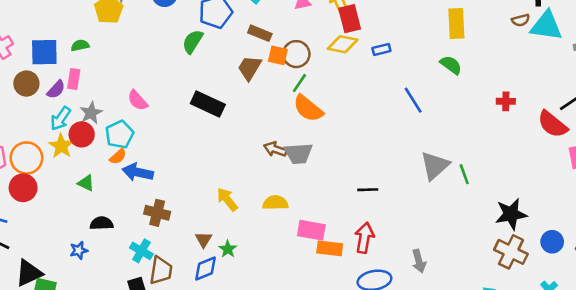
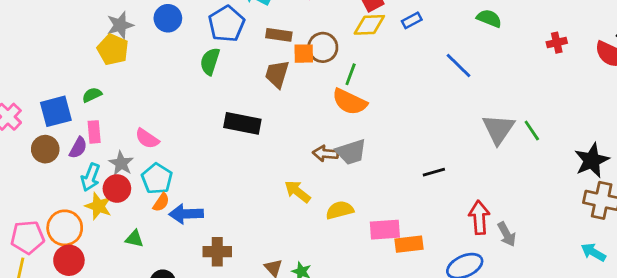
green line: (299, 83) -> (351, 74), moved
pink semicircle: (138, 100) -> (147, 139), moved
yellow arrow: (227, 199) -> (298, 192), moved
red arrow: (364, 238) -> (479, 217), moved

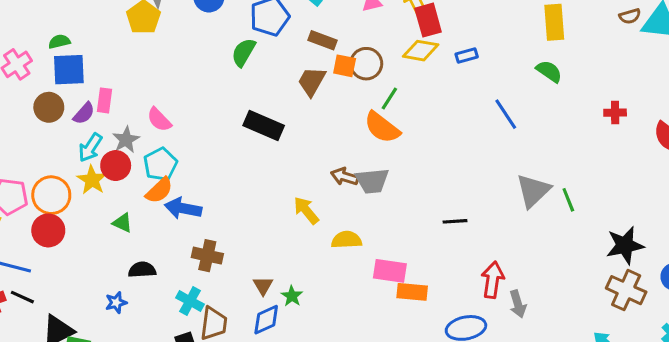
green semicircle: (92, 95) -> (59, 42), moved
orange semicircle: (161, 202) -> (159, 190), size x1.4

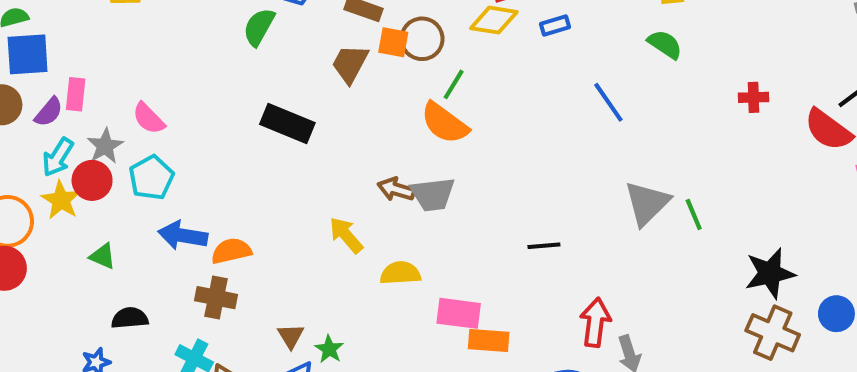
orange semicircle: (159, 190) -> (231, 251), moved, turned -148

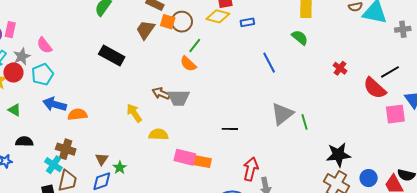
red cross: (754, 97) -> (340, 68), turned 32
orange semicircle: (445, 123) -> (188, 64), size x0.7
brown cross: (216, 298) -> (66, 149), moved
orange rectangle: (489, 340) -> (201, 161), moved

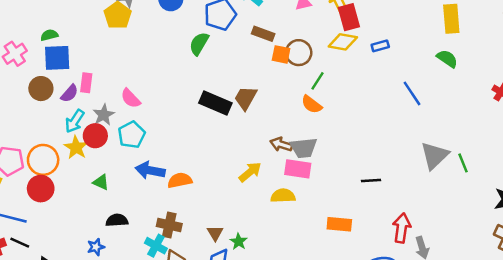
brown trapezoid: (145, 30) -> (246, 98), moved
yellow arrow: (134, 113) -> (250, 172), turned 90
pink rectangle: (185, 157) -> (298, 169), moved

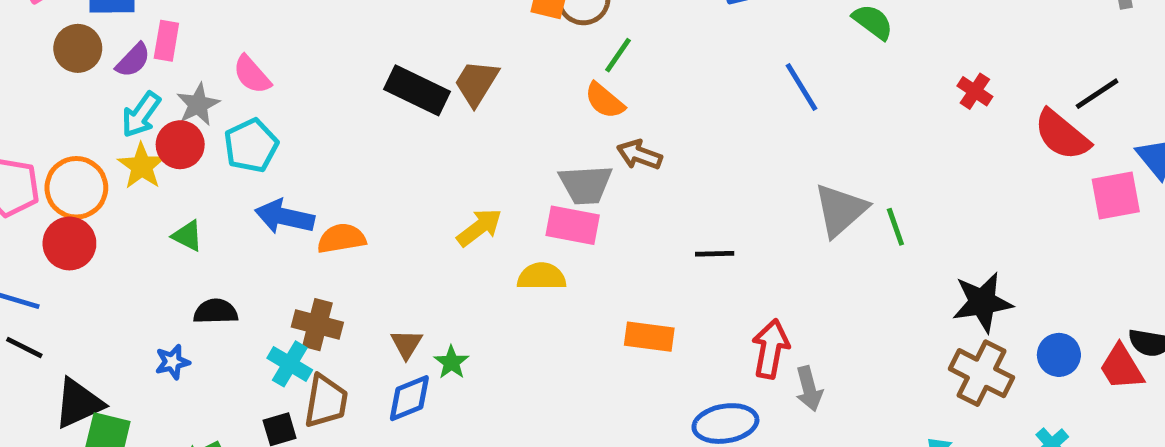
brown arrow: (281, 144) -> (639, 155), moved

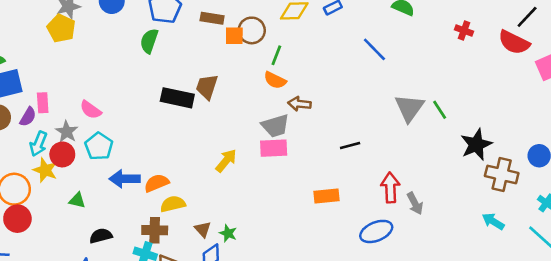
yellow semicircle: (541, 277) -> (173, 204), moved
black star: (982, 302) -> (476, 145), moved

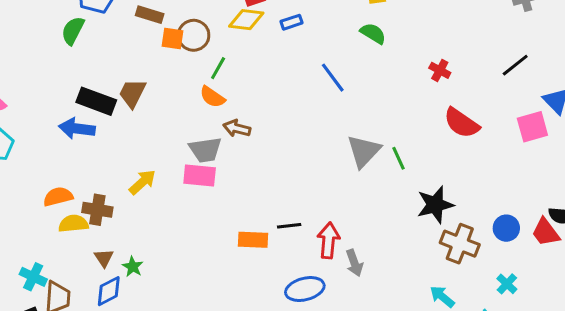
red semicircle: (514, 42) -> (461, 123), moved
black line: (350, 146) -> (289, 226), moved
blue arrow: (125, 179) -> (77, 129), moved
brown cross: (155, 230) -> (97, 210), moved

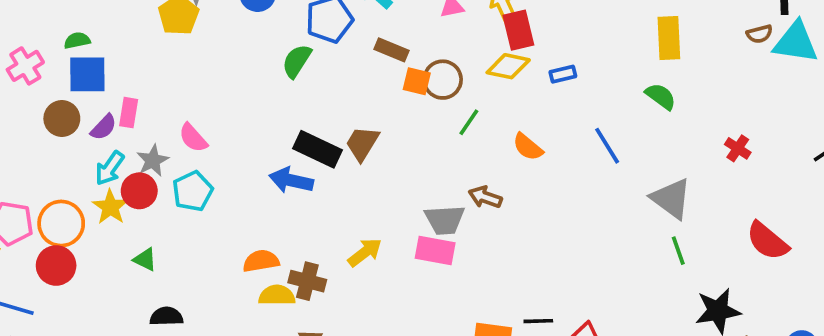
orange semicircle: (212, 97) -> (528, 147), moved
red semicircle: (461, 123) -> (767, 241), moved
gray triangle: (364, 151) -> (671, 199), moved, turned -42

